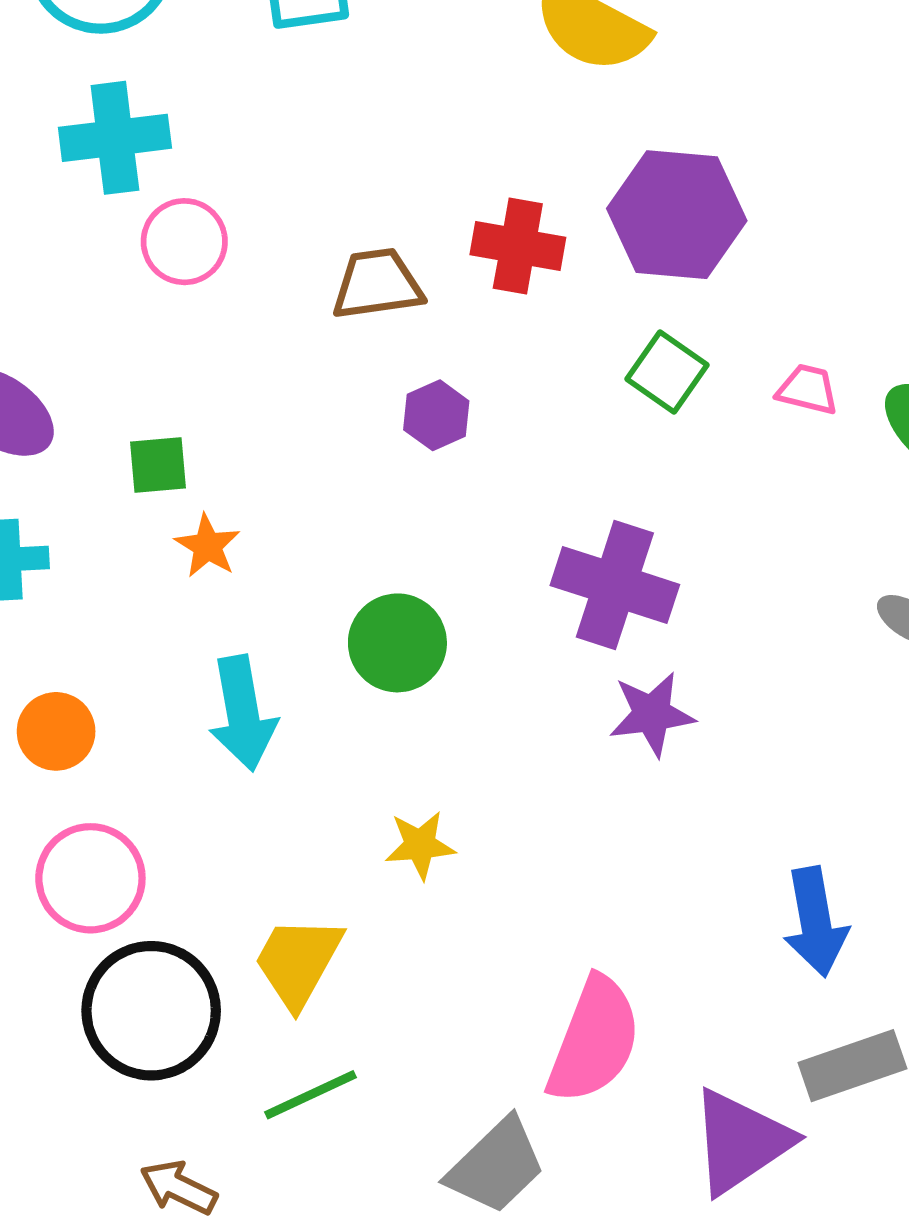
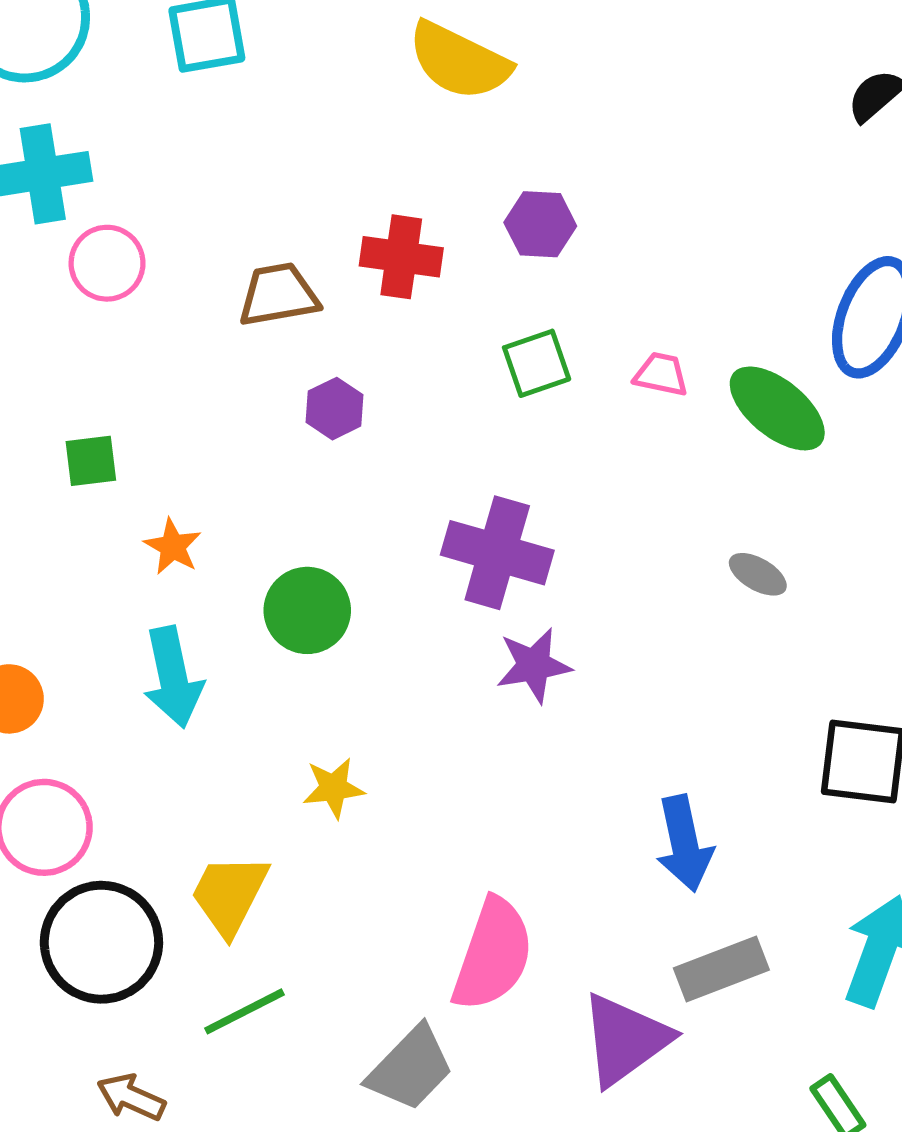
purple hexagon: (677, 215) -> (540, 224), size x0.6
green square: (667, 372) -> (537, 363), turned 38
orange star: (208, 546) -> (173, 546), moved

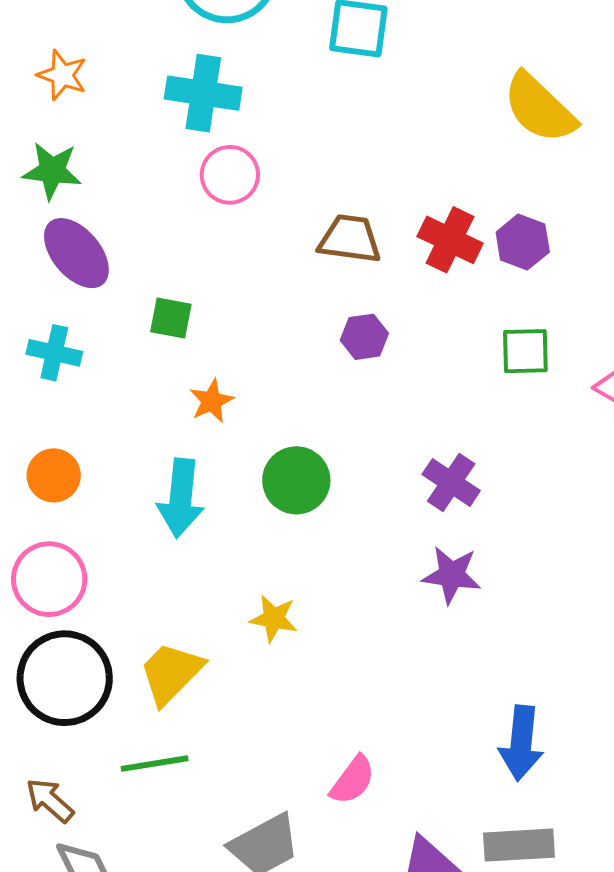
purple hexagon: (540, 224) -> (523, 242), moved
purple cross: (497, 553) -> (451, 482), size x0.7
pink semicircle: (493, 955) -> (353, 780), size x0.6

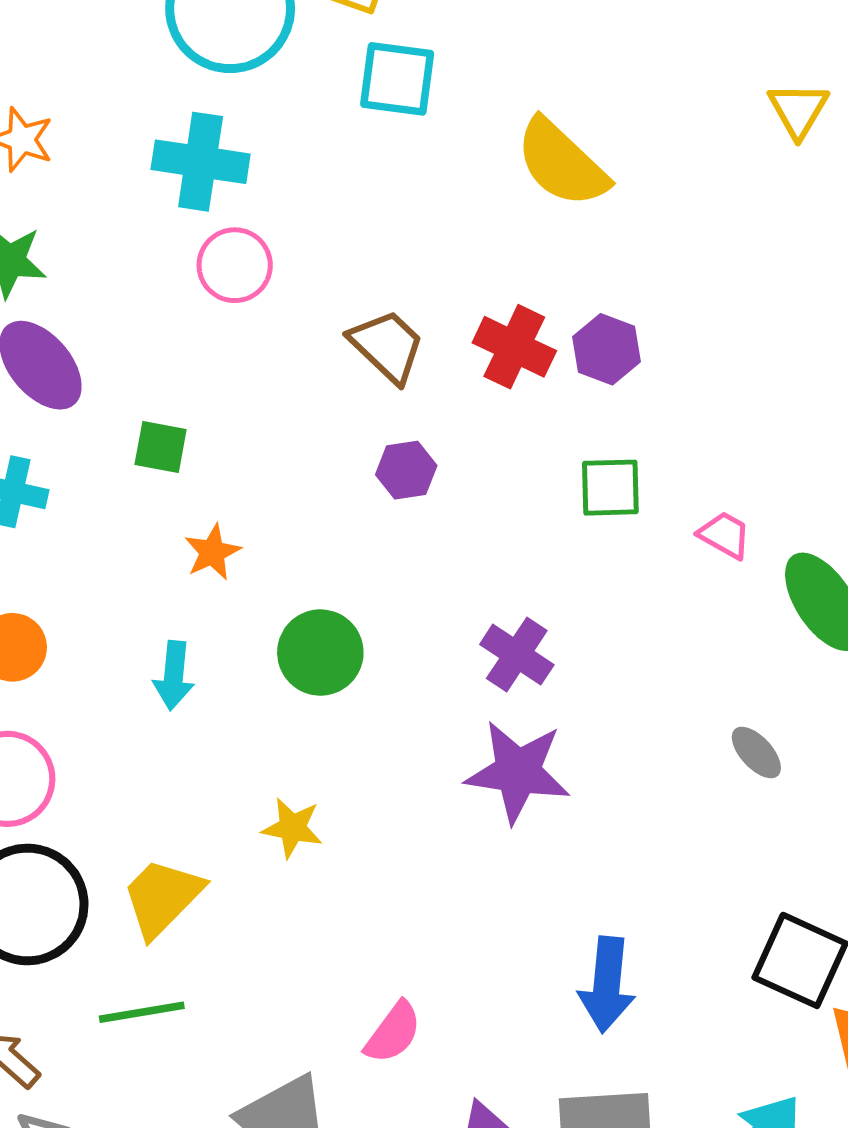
yellow semicircle: (540, 108) -> (562, 163), moved
brown trapezoid: (350, 239) -> (387, 346), turned 36
cyan arrow: (181, 498) -> (174, 676), size x0.7
purple star: (452, 575) -> (518, 772), size x1.4

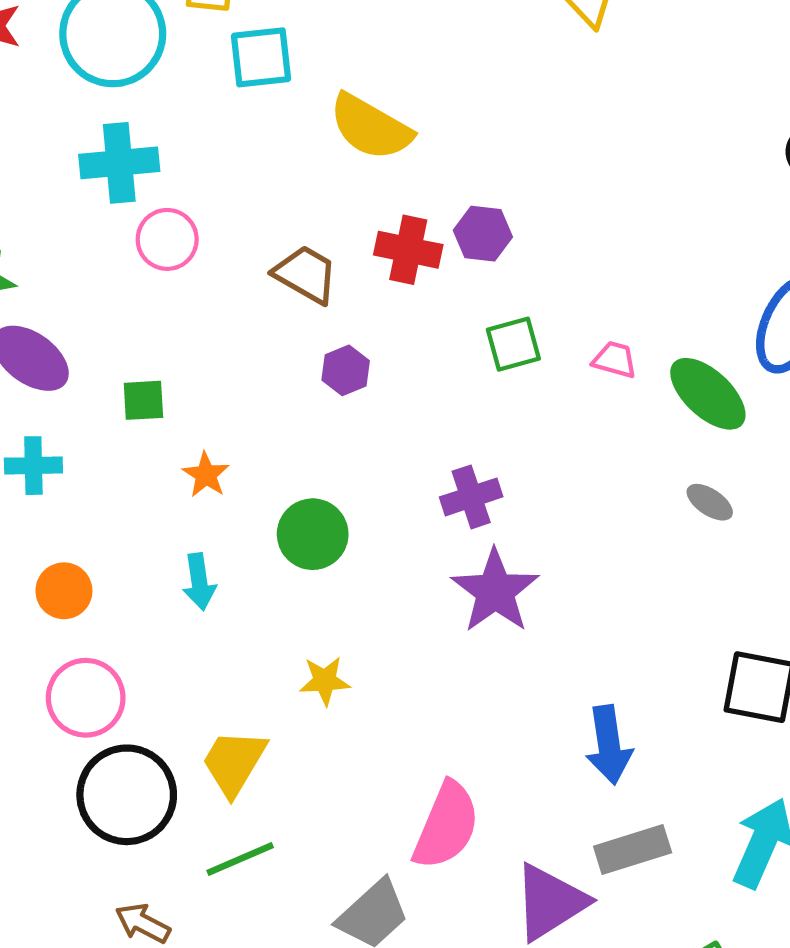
yellow semicircle: (562, 163) -> (371, 127), moved
purple cross: (517, 655) -> (471, 497), turned -38
gray ellipse: (756, 752) -> (710, 502), moved
purple star: (518, 772) -> (495, 591), turned -30
pink semicircle: (393, 1033) -> (446, 826), size x1.6

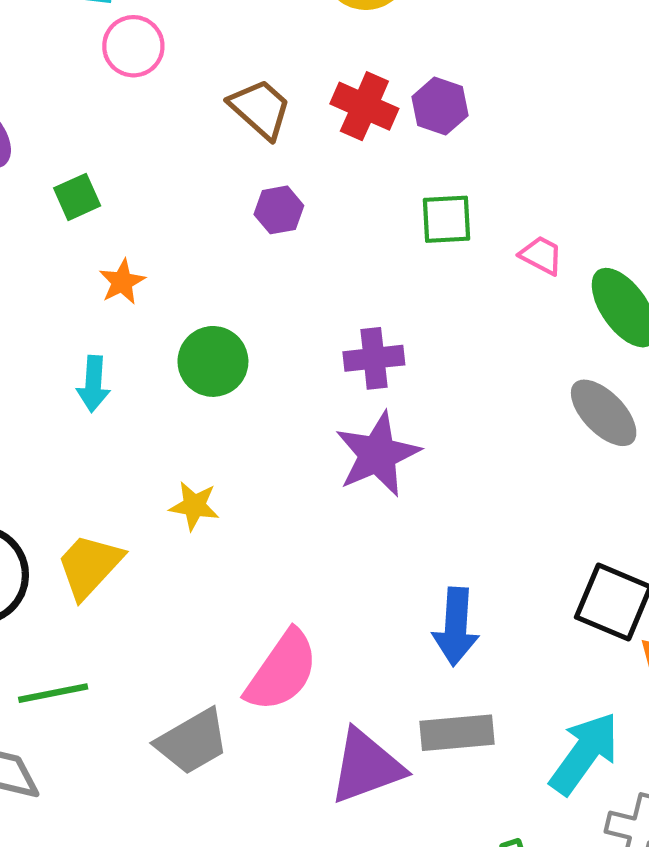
green square: (143, 400) -> (77, 197), turned -33
gray ellipse: (710, 502) -> (604, 413), size x1.6
green line: (240, 859) -> (53, 693), moved

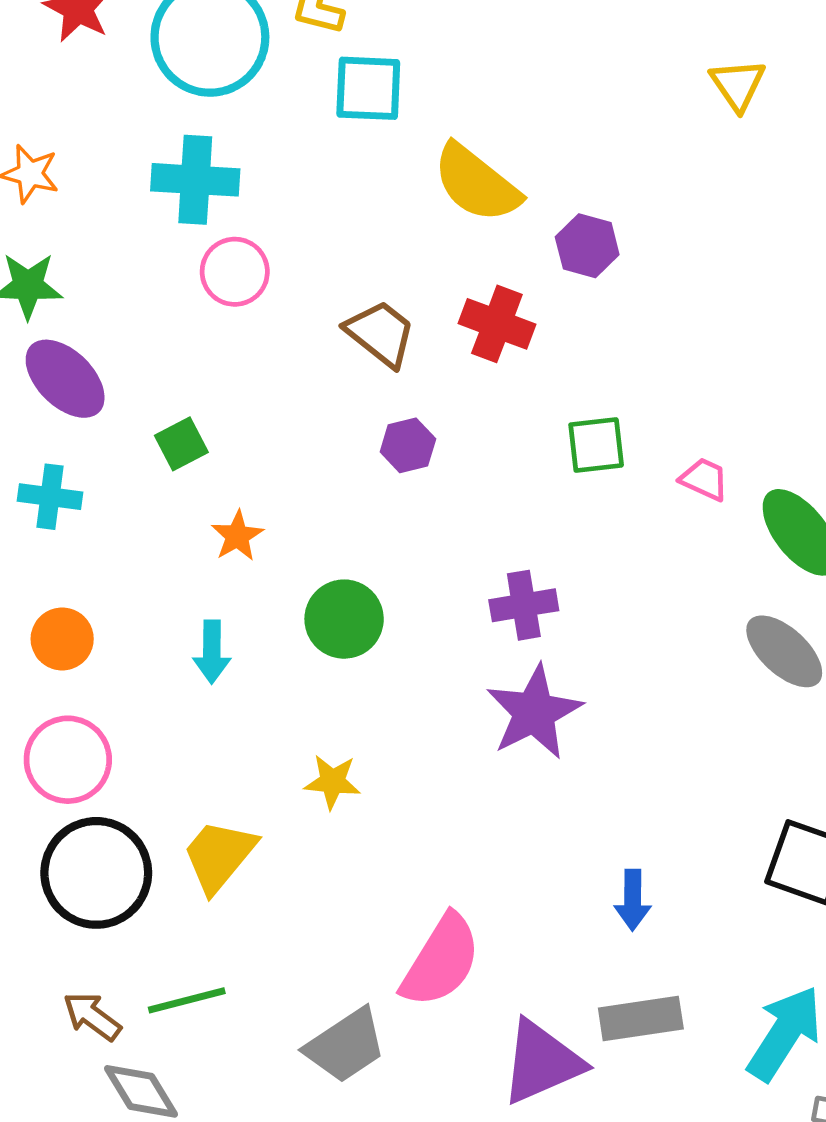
purple hexagon: (440, 106) -> (587, 246), moved
blue arrow: (456, 627) -> (633, 900), size x0.7

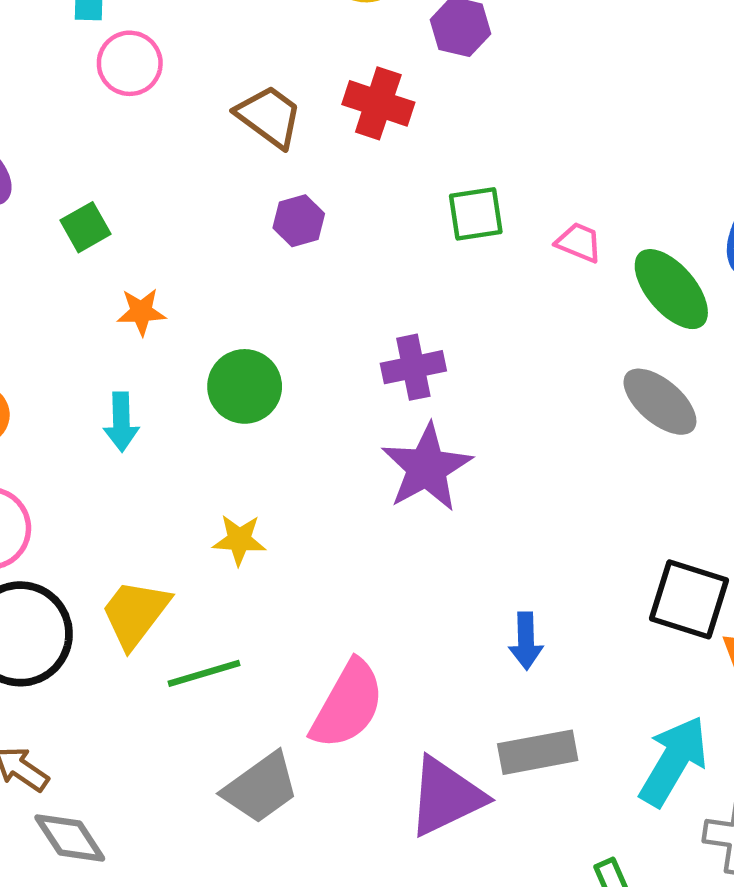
orange star: (237, 536) -> (141, 312), turned 30
green line: (187, 1000) -> (204, 673), moved

